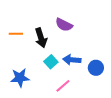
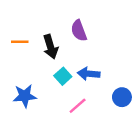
purple semicircle: (64, 25) -> (79, 31), turned 42
blue circle: (96, 68) -> (122, 97), moved

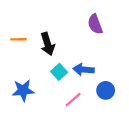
purple semicircle: (79, 31) -> (95, 24), moved
blue circle: (122, 97) -> (106, 90), moved

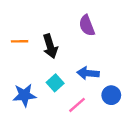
purple semicircle: (95, 24) -> (87, 25), moved
cyan square: (59, 72) -> (55, 83), moved

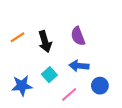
purple semicircle: (87, 25) -> (78, 36), moved
orange line: (20, 41) -> (17, 37), turned -32

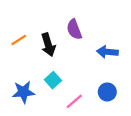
purple semicircle: (78, 36) -> (74, 29), moved
blue arrow: (79, 66) -> (107, 52), moved

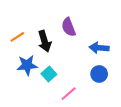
blue star: (23, 92) -> (27, 65), moved
blue circle: (107, 92) -> (99, 74), moved

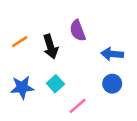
blue star: (27, 65) -> (22, 87), moved

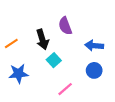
orange line: (20, 42) -> (11, 44), moved
cyan square: (55, 84) -> (54, 60), moved

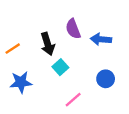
blue arrow: (94, 46) -> (101, 39), moved

